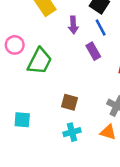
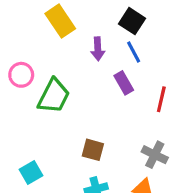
cyan square: (22, 120) -> (31, 173), turned -35

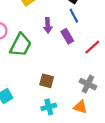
purple arrow: (98, 49) -> (48, 25), moved
red line: (161, 99) -> (92, 47), turned 35

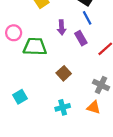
green trapezoid: (21, 45) -> (35, 47), turned -115
brown square: (47, 81) -> (64, 73), moved, turned 32

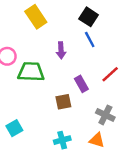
purple rectangle: (81, 38) -> (81, 84), moved
brown square: (64, 73) -> (63, 102), turned 32

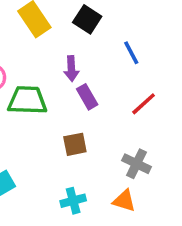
black square: (89, 17) -> (87, 19), moved
blue line: (90, 40) -> (131, 53), moved
purple rectangle: (81, 84) -> (87, 97), moved

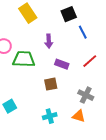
black square: (87, 19) -> (69, 14), moved, turned 35
purple rectangle: (87, 97) -> (62, 64), moved, turned -40

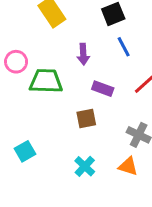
blue line: (83, 32) -> (124, 47), moved
cyan cross: (50, 116) -> (85, 166), turned -32

